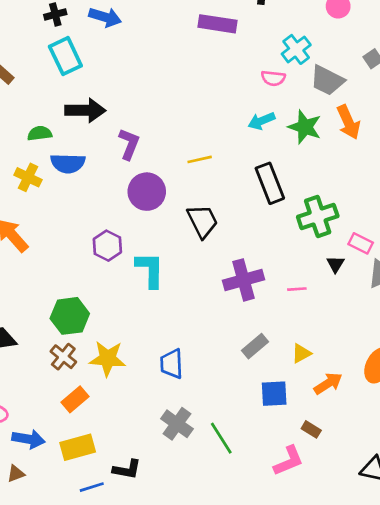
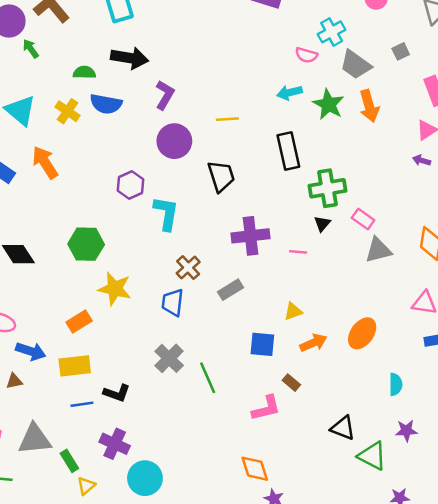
black triangle: (335, 264) -> (322, 224), moved
gray rectangle: (255, 346) -> (230, 290), moved
brown cross: (63, 357) -> (188, 268), moved

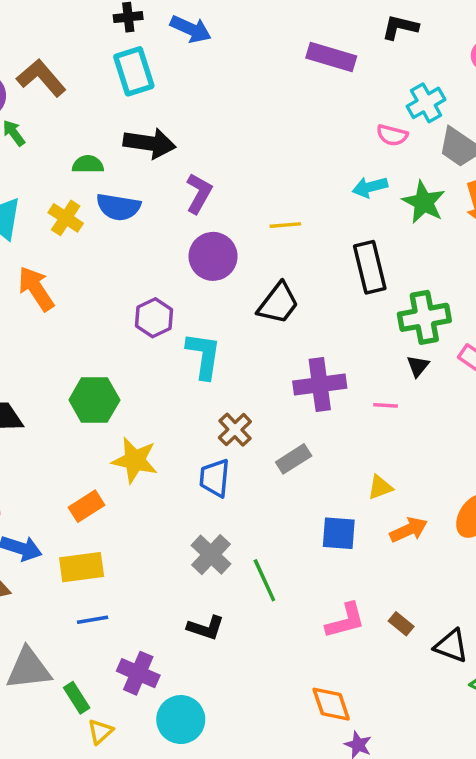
black trapezoid: (221, 176) -> (278, 303), turned 56
brown rectangle: (291, 383) -> (401, 624), moved
black L-shape: (117, 393) -> (206, 628), moved

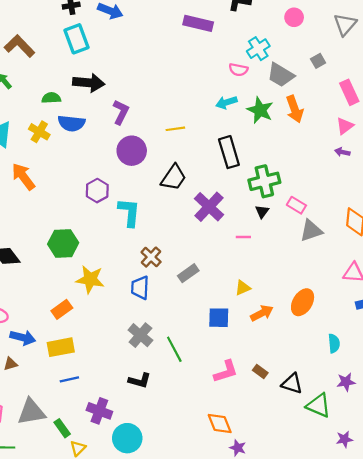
purple cross: (320, 385) -> (209, 207), moved, turned -36

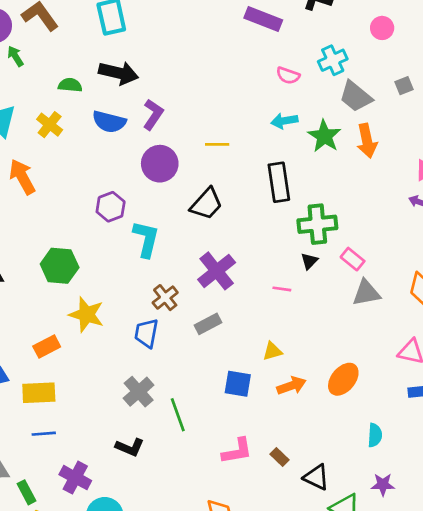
pink semicircle: (238, 70) -> (288, 75), moved
blue semicircle: (71, 123) -> (109, 122), moved
purple cross: (209, 207) -> (217, 271), moved

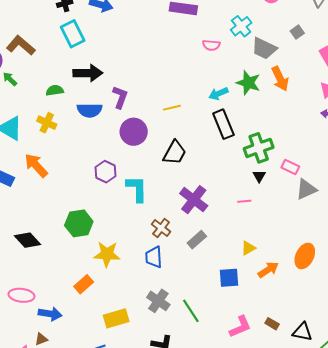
cyan arrow: (284, 121) -> (218, 94), moved
yellow rectangle: (39, 393) -> (116, 318), moved

